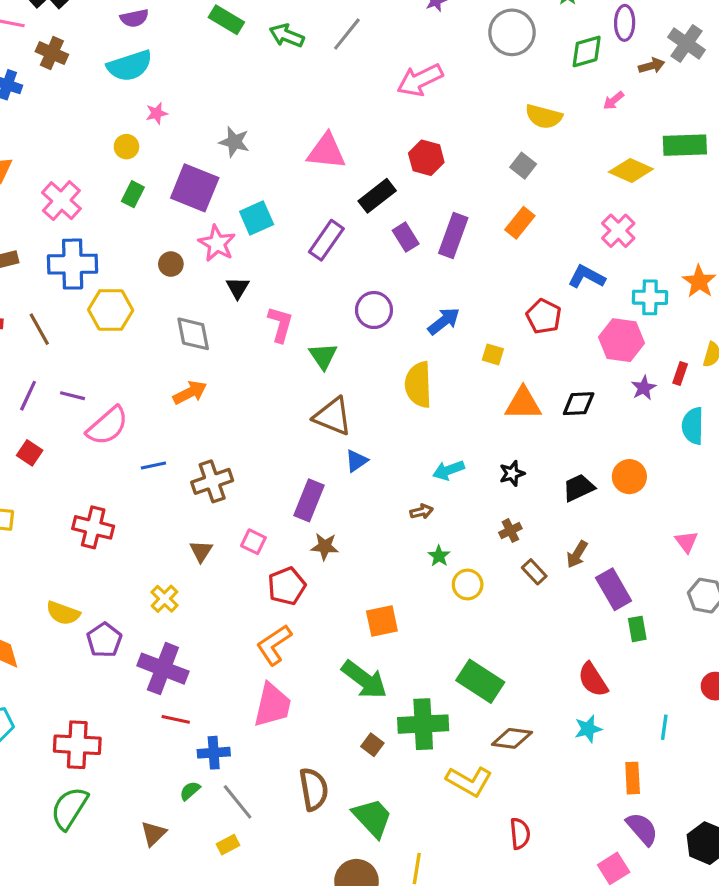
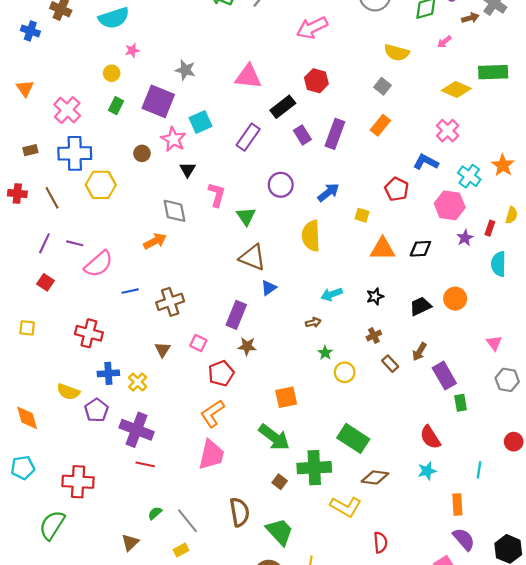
cyan cross: (650, 297) -> (469, 176), turned 35
gray diamond: (193, 334) -> (174, 211), moved
blue cross: (214, 753) -> (108, 373), moved
green semicircle: (69, 808) -> (52, 525), moved

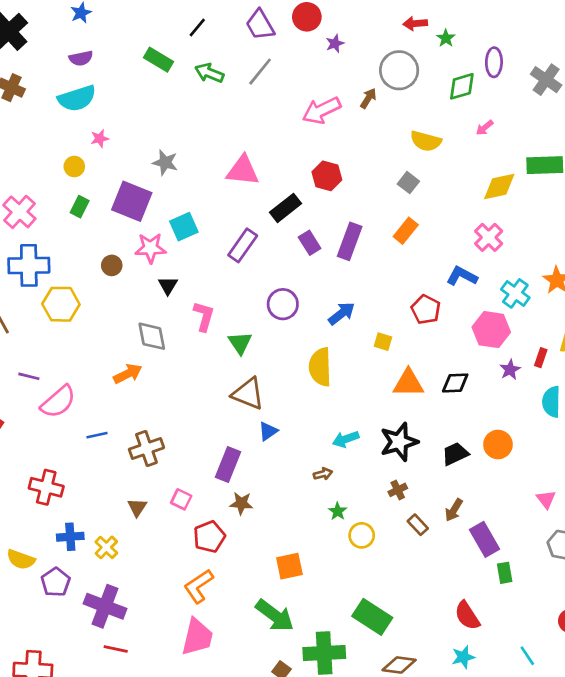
brown arrow: (470, 18) -> (368, 98), moved, turned -42
yellow diamond: (456, 89) -> (499, 187), turned -36
pink star: (173, 139) -> (150, 248), turned -30
black star: (375, 296) -> (399, 442), size x1.8
cyan line: (479, 470) -> (527, 656), turned -42

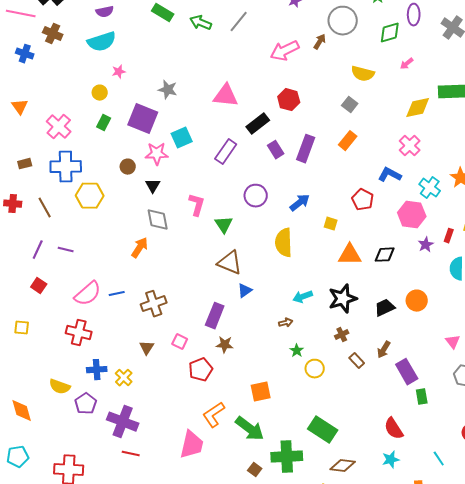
black triangle: (168, 285) -> (153, 186), moved
orange arrow: (128, 374) -> (140, 248), turned -30
pink semicircle: (58, 402) -> (88, 294), moved
orange L-shape: (199, 586) -> (214, 415), moved

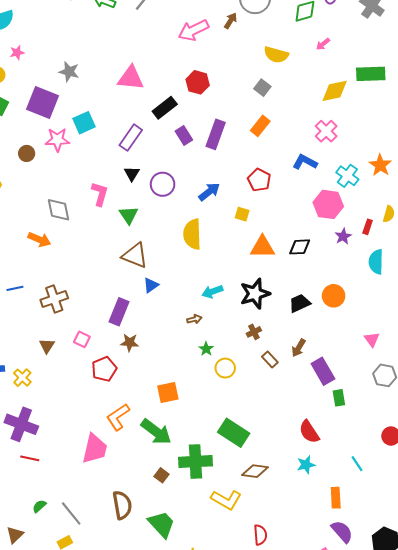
black triangle: (153, 186) -> (132, 174), moved
red pentagon: (363, 200) -> (259, 180), moved
orange arrow: (140, 248) -> (39, 240), turned 80

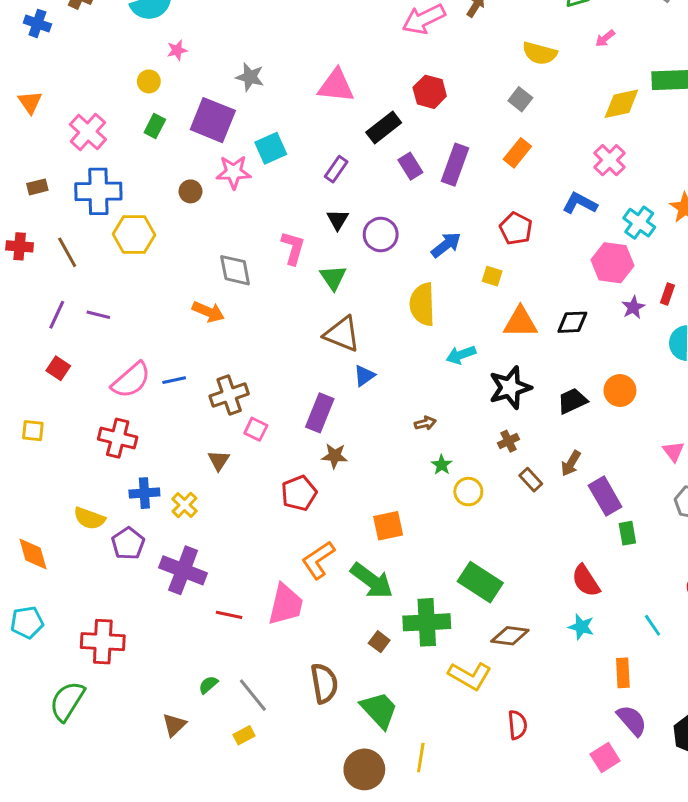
purple rectangle: (131, 138) -> (336, 169), size x0.7
cyan arrow: (212, 292) -> (461, 355), moved
pink square: (82, 339) -> (256, 429), moved
red line: (30, 458) -> (229, 615), moved
cyan star: (306, 465) -> (581, 627), turned 30

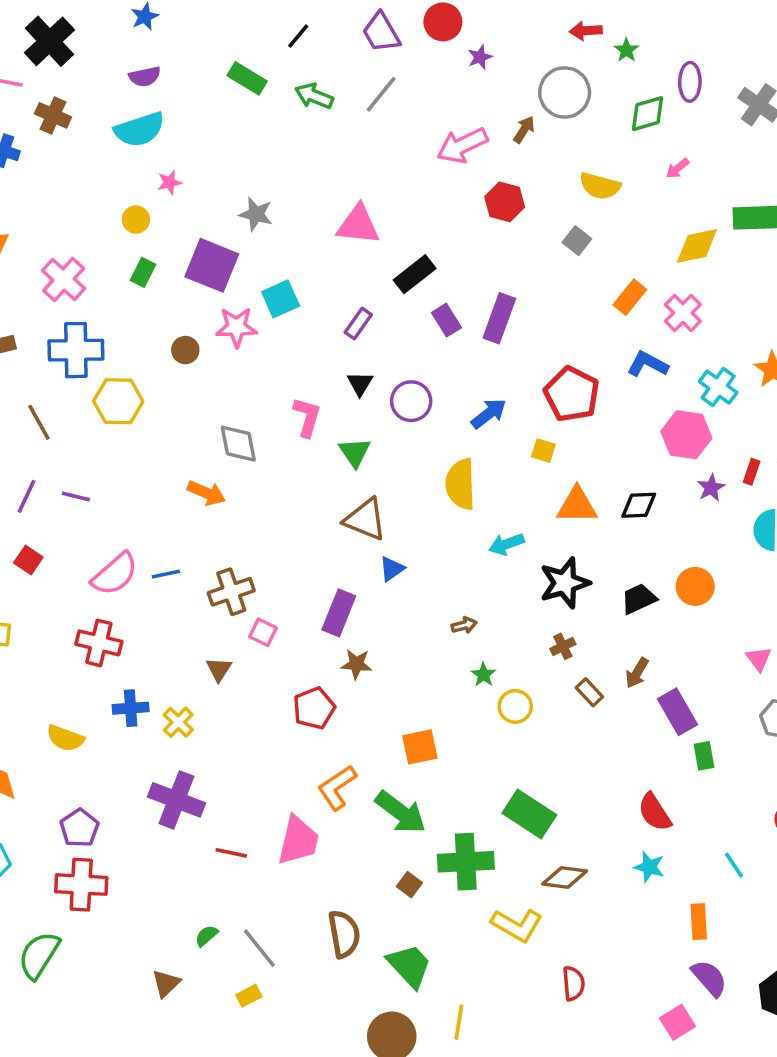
red hexagon: (430, 92) -> (505, 202), moved
orange rectangle: (517, 153) -> (630, 297), moved
red pentagon: (516, 229) -> (572, 394), size x1.4
purple pentagon: (128, 544) -> (79, 828), moved

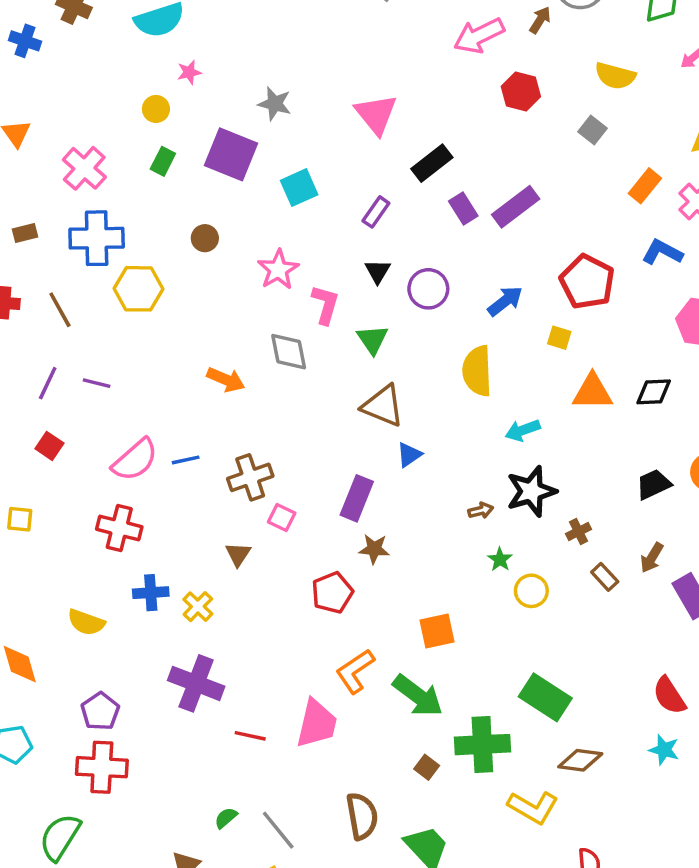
pink triangle: (358, 225) -> (376, 114), turned 45
purple rectangle: (499, 318) -> (516, 207), turned 33
pink star: (236, 327) -> (278, 270), moved, turned -30
gray diamond: (238, 444) -> (289, 352), moved
black star: (565, 583) -> (531, 491), moved

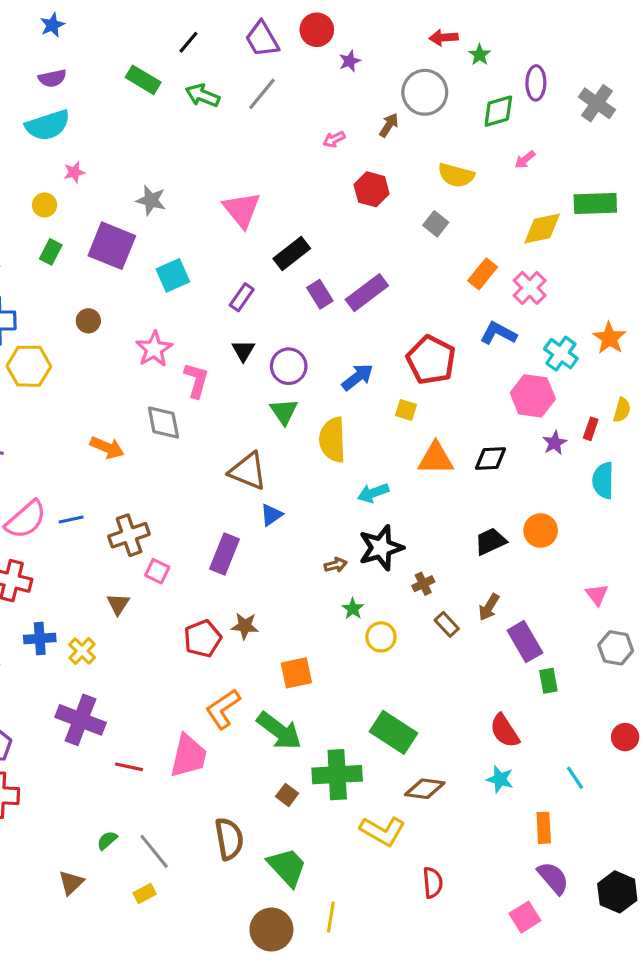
pink arrow: (479, 36) -> (334, 139), size x0.5
green triangle: (372, 339) -> (284, 412), moved
brown star: (374, 549) -> (245, 626), moved

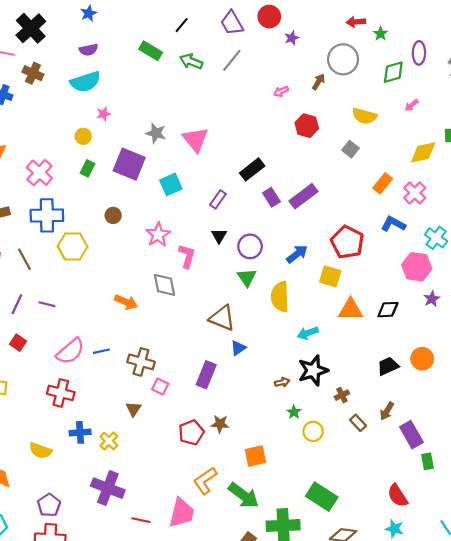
pink triangle: (242, 210) -> (195, 140), moved
yellow square: (406, 410) -> (330, 276), size x1.5
brown cross: (129, 535) -> (141, 362), turned 35

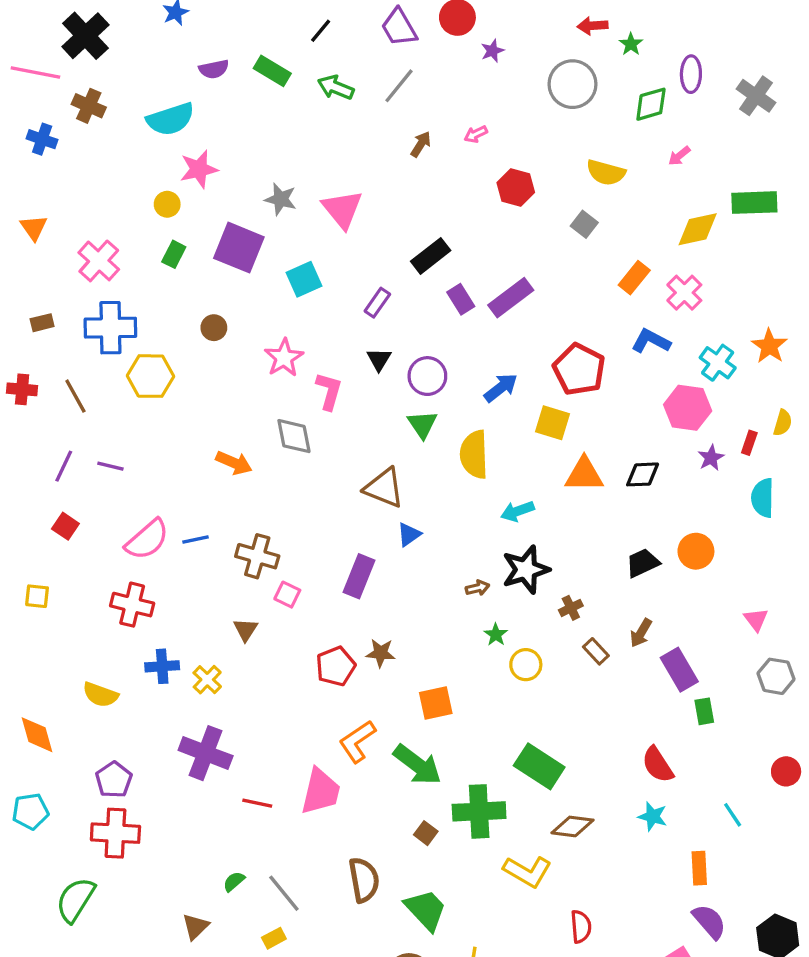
purple semicircle: (89, 50) -> (214, 69), moved
brown arrow: (318, 82) -> (421, 144), moved
pink star: (104, 114) -> (199, 169), size x1.6

